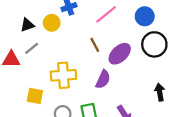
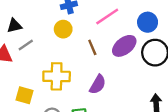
yellow circle: (52, 23) -> (63, 29), moved
black triangle: (27, 25) -> (14, 26), moved
purple ellipse: (120, 54) -> (124, 46), moved

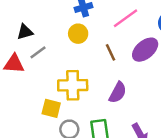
yellow square: (25, 95) -> (51, 108), moved

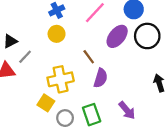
brown line: (110, 52) -> (89, 57), moved
yellow square: (51, 108) -> (46, 103), turned 30

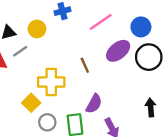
yellow circle: (57, 34) -> (37, 29), moved
purple semicircle: (101, 78) -> (94, 104), moved

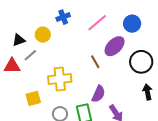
black circle: (149, 57) -> (141, 62), moved
brown line: (85, 65) -> (95, 62), moved
yellow square: (31, 103) -> (33, 98), moved, turned 35

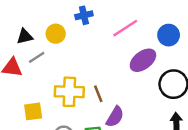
brown line: (95, 62) -> (98, 94), moved

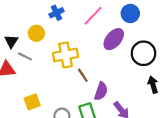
black triangle: (25, 36) -> (11, 41), turned -32
gray line: (37, 57) -> (25, 56), turned 72
yellow cross: (69, 92) -> (66, 55), moved

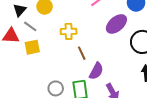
yellow cross: (66, 55) -> (69, 31), size x0.7
yellow square: (32, 102) -> (32, 47), moved

